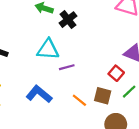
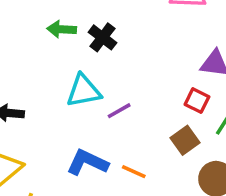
brown square: (103, 96) -> (185, 140), turned -36
orange line: (79, 100) -> (134, 172), moved

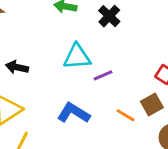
black cross: (103, 37) -> (109, 16), moved
orange line: (134, 172) -> (126, 115), moved

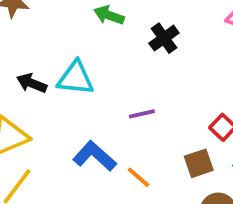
cyan triangle: (77, 57) -> (76, 78), moved
orange line: (126, 115) -> (139, 177), moved

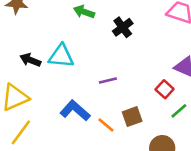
brown square: (199, 163) -> (132, 117), moved

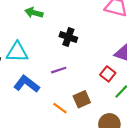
black cross: (123, 27) -> (68, 37), moved, turned -30
blue L-shape: (75, 111) -> (27, 84), moved

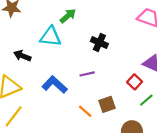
green arrow: (34, 13) -> (68, 16), turned 119
cyan triangle: (17, 52) -> (51, 37), moved

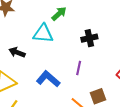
black cross: (99, 43) -> (89, 38), turned -35
purple line: (87, 74) -> (79, 68), turned -64

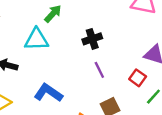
purple line: (79, 68) -> (99, 70), moved, turned -32

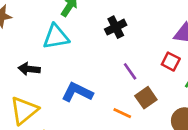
purple line: (99, 70) -> (130, 71), moved

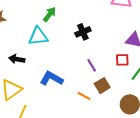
red square: (171, 62) -> (122, 60), turned -32

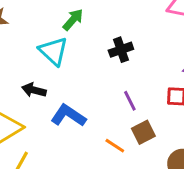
cyan triangle: (38, 36) -> (53, 51), turned 45
black arrow: (17, 59) -> (34, 90), moved

